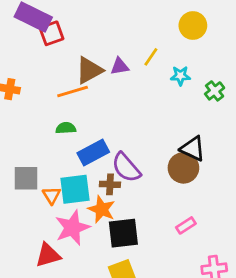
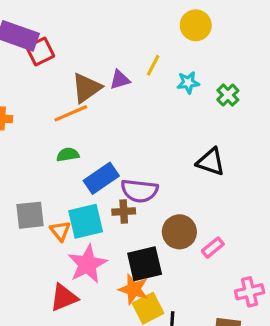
purple semicircle: (126, 167) -> (139, 191), turned -36
brown circle: (183, 168) -> (179, 232), moved
orange star: (102, 209) -> (134, 289), moved

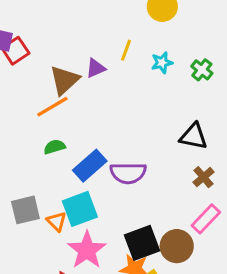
brown cross: (124, 211) -> (203, 177), moved, turned -30
brown circle: (179, 232) -> (177, 246), moved
pink rectangle: (213, 248) -> (206, 219), size x1.4

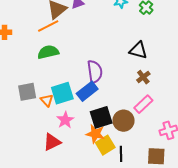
green semicircle: (55, 147) -> (48, 52), size x1.5
blue rectangle: (90, 166) -> (87, 91), moved
purple semicircle: (128, 173) -> (95, 72), turned -100
pink star: (87, 250) -> (65, 120), size x0.7

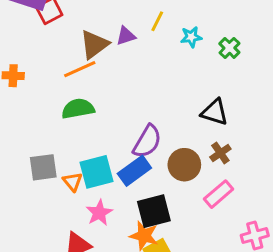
purple semicircle: (95, 72) -> (147, 142), turned 35
brown circle: (124, 121) -> (184, 165), moved

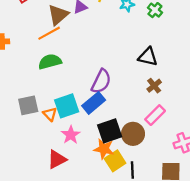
brown circle: (184, 165) -> (133, 134), moved

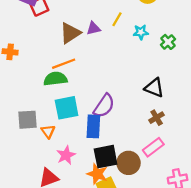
orange line: (49, 33) -> (64, 64), moved
blue rectangle: (94, 103) -> (93, 126), turned -55
cyan square: (67, 106) -> (67, 108), moved

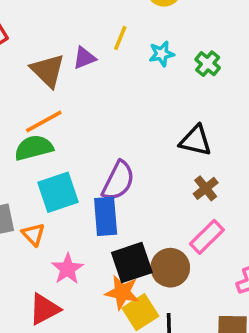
brown triangle: (70, 33) -> (48, 71), turned -35

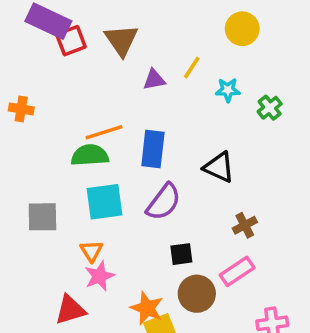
brown triangle: (48, 71) -> (121, 40), moved
black triangle: (195, 141) -> (219, 167), moved
blue rectangle: (106, 216) -> (153, 149), moved
orange triangle: (33, 234) -> (91, 251), moved
black square: (132, 262) -> (181, 254), moved, size x0.6

